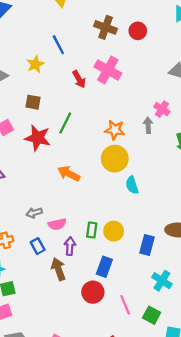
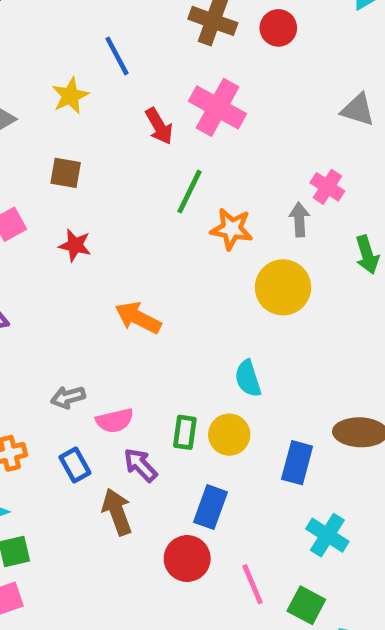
green line: (65, 123) -> (189, 192), moved
red star: (38, 138) -> (75, 245), size x0.6
yellow circle: (115, 159) -> (283, 287), moved
cyan semicircle: (132, 185) -> (248, 379), moved
purple arrow: (70, 246) -> (140, 465), turned -48

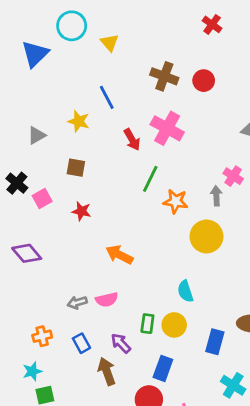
yellow star: (70, 96) -> (79, 121), turned -30
pink semicircle: (115, 421) -> (107, 300), moved

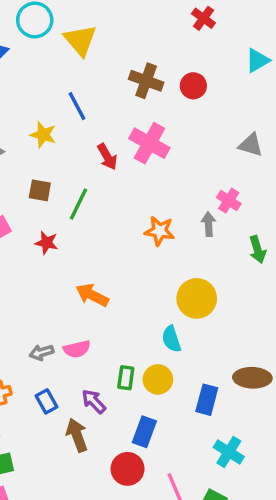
yellow triangle: (110, 43) -> (80, 40), size x1.5
green line: (150, 179) -> (79, 204), moved
yellow circle: (206, 236) -> (197, 298), moved

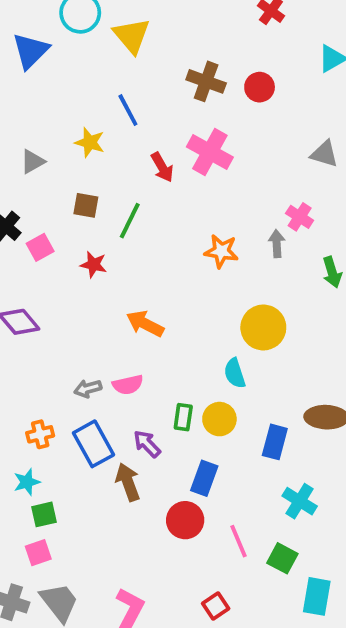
blue rectangle: (47, 401) -> (94, 444), size x1.6

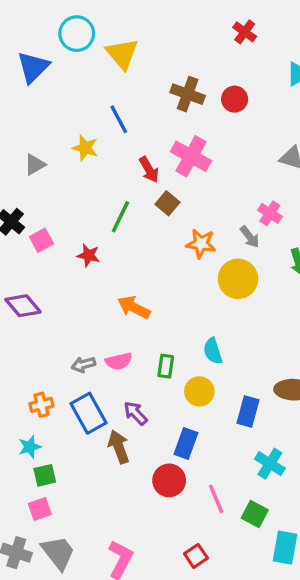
brown square: (86, 205) -> (167, 203), moved, turned 30
gray arrow: (277, 244) -> (250, 237), turned 145
yellow circle: (263, 327) -> (238, 279), moved
green rectangle: (183, 417) -> (166, 366), moved

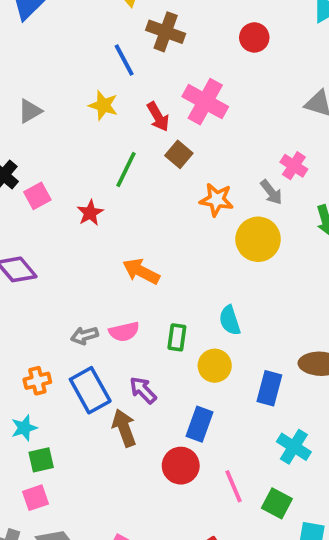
brown cross: (188, 94) -> (166, 32), moved
yellow star: (85, 148) -> (103, 105), moved
red star: (88, 255) -> (90, 213), turned 30

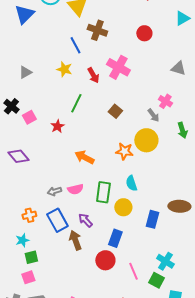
brown square: (179, 154) -> (115, 111), moved
orange star: (217, 200) -> (124, 151), moved
green rectangle: (177, 337) -> (103, 192), size x1.5
cyan cross: (294, 447) -> (165, 261), moved

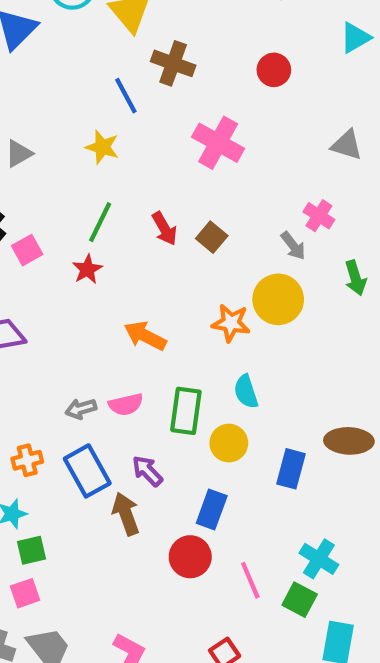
red arrow: (93, 75) -> (164, 229), moved
green line: (76, 103) -> (100, 222), moved

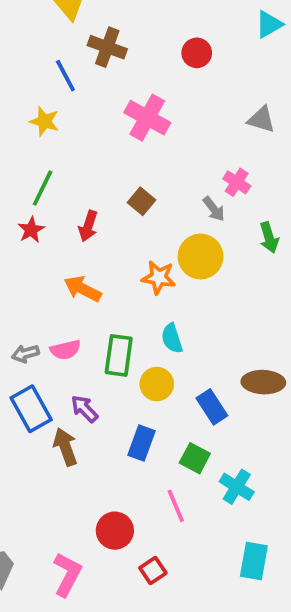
red arrow: (164, 229) -> (88, 226), moved, turned 48
blue rectangle: (291, 469) -> (212, 407), turned -48
red circle: (190, 557) -> (115, 531), moved
green square: (300, 600) -> (195, 458), moved

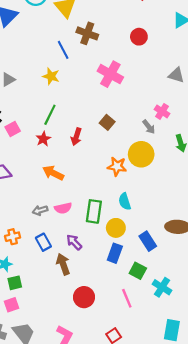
orange arrow: (83, 289) -> (53, 173), moved
blue rectangle: (31, 409) -> (43, 242), size x0.7
blue rectangle: (142, 443) -> (115, 253), moved
red circle: (115, 531) -> (84, 297), moved

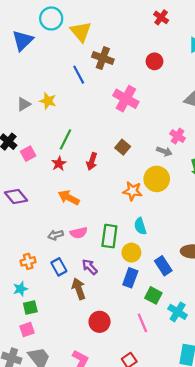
yellow star: (51, 76) -> (48, 101), moved
gray arrow: (149, 127) -> (164, 151), turned -32

